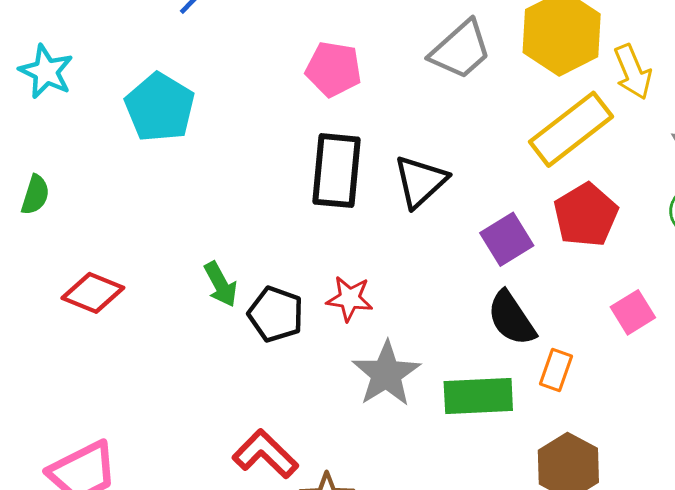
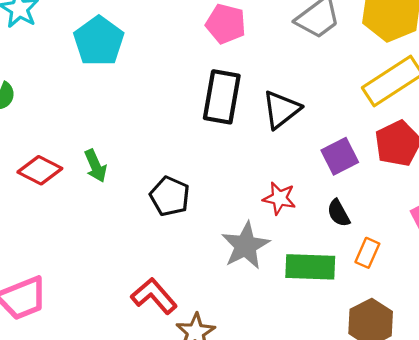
green arrow: (221, 284) -> (96, 166), moved
red star: (350, 299) -> (279, 198), moved
black semicircle: (511, 318) -> (339, 213), size x0.7

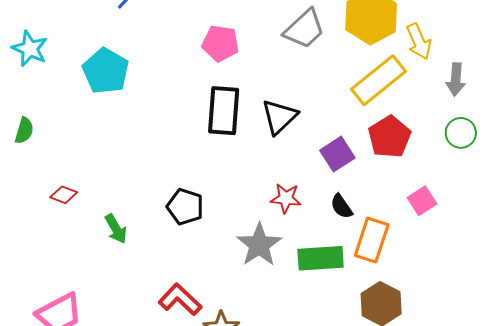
green arrow: (96, 166) -> (116, 229), moved
red diamond: (40, 170) -> (64, 195), size x0.7
orange rectangle: (367, 253) -> (372, 240), size x1.6

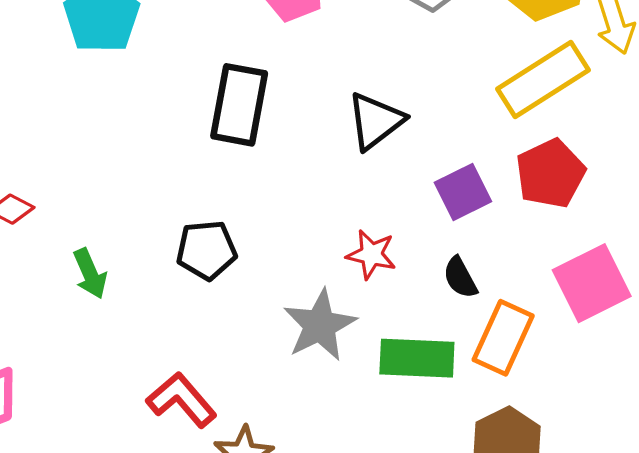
black rectangle: (224, 111) -> (239, 105), moved
pink square: (422, 201) -> (592, 283), size x1.6
black pentagon: (185, 207) -> (206, 250), turned -30

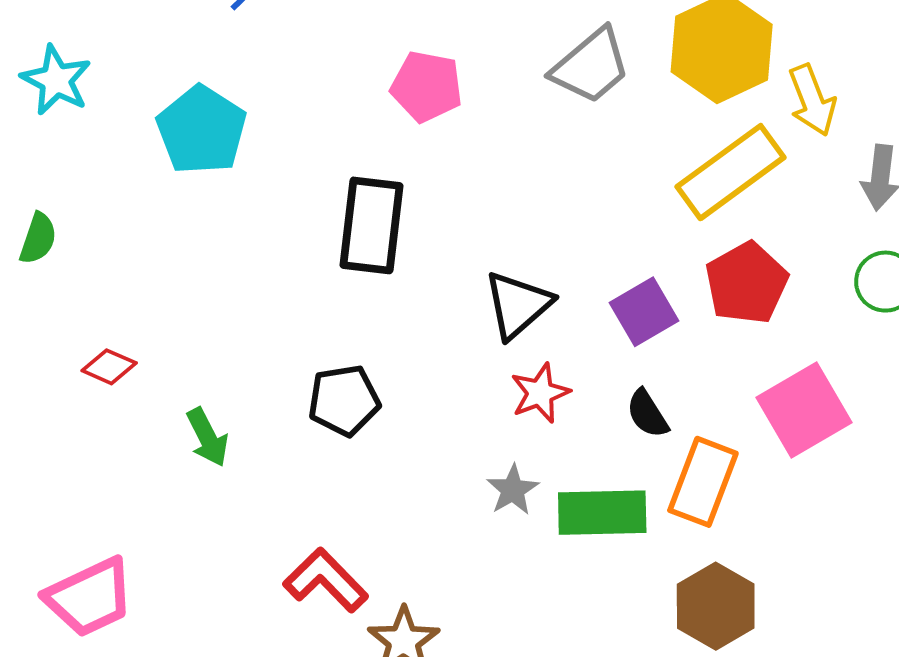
black triangle: (375, 121) -> (518, 305), moved
red star: (371, 254) -> (540, 393), turned -30
gray star: (320, 325) -> (513, 490), moved, size x0.6

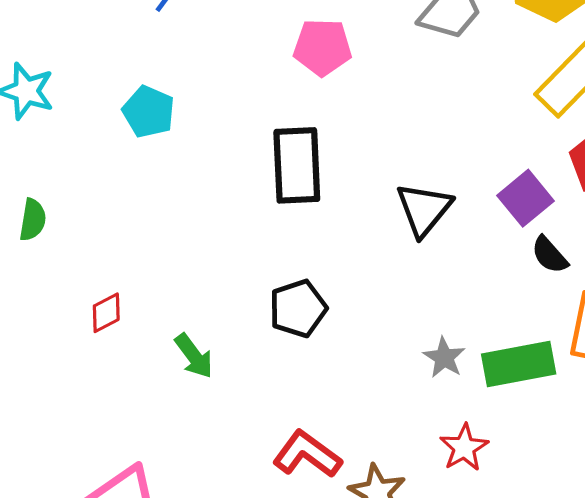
cyan pentagon: (201, 130) -> (149, 112), size x0.7
red diamond: (109, 367) -> (106, 313), turned -42
red star: (540, 393) -> (464, 448), moved
black semicircle: (647, 414) -> (550, 255), moved

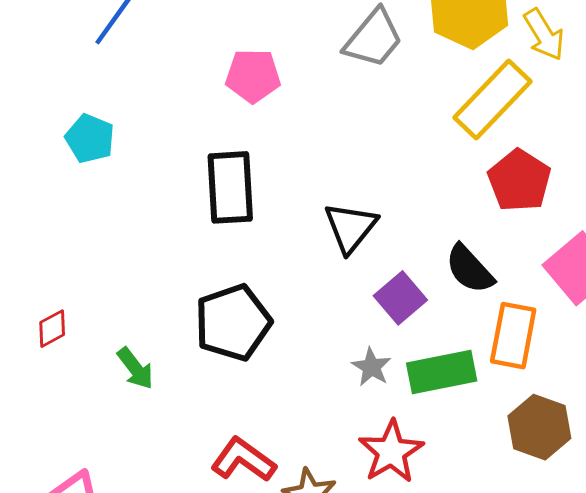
purple square: (526, 198) -> (400, 298), moved
black semicircle: (550, 255) -> (470, 269), size x1.4
black pentagon: (298, 309) -> (233, 322), size x1.4
red star: (464, 448) -> (391, 452), size x1.4

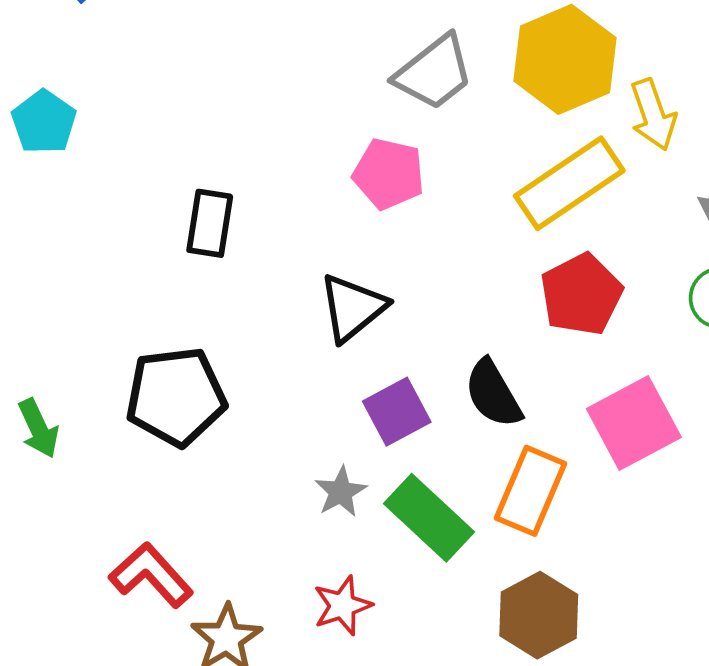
pink pentagon: (253, 76) -> (389, 174), moved
black rectangle: (230, 187) -> (210, 223), size x0.7
green rectangle: (442, 372) -> (429, 518), turned 42
red star: (391, 452) -> (342, 606), size x0.7

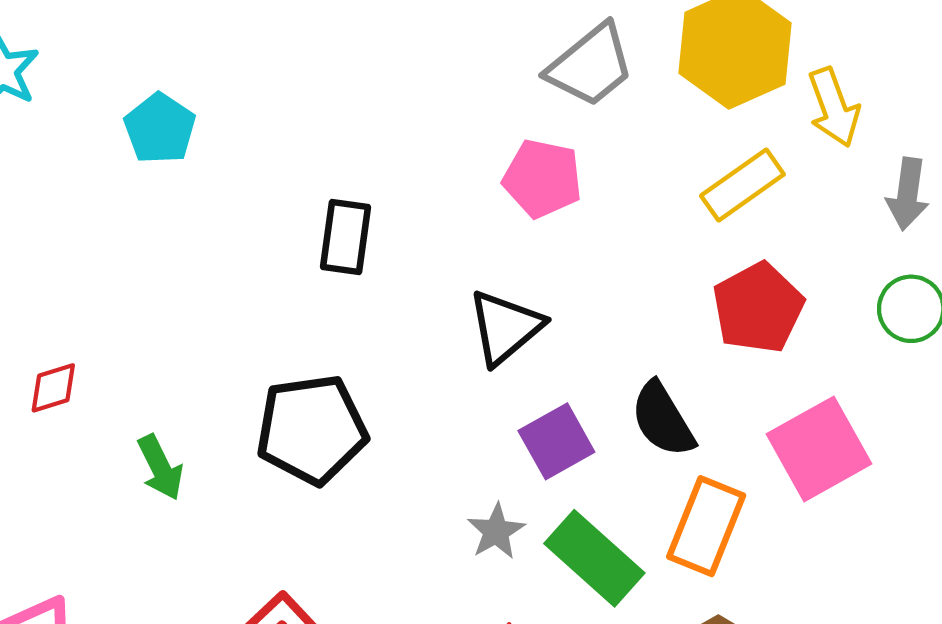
yellow rectangle: (569, 183) -> (742, 185), size x0.7

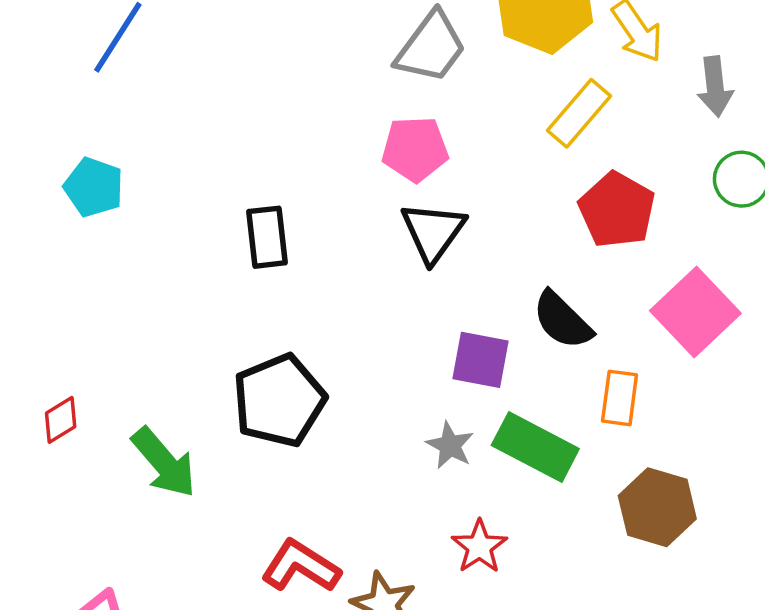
black triangle: (505, 327) -> (433, 232), moved
purple square: (556, 441) -> (480, 360), turned -36
green arrow: (160, 468) -> (164, 463), size x1.4
orange rectangle: (706, 526) -> (620, 398), size x0.7

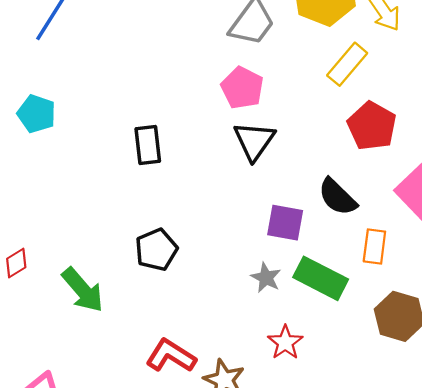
pink pentagon: (415, 149) -> (242, 88), turned 30
black pentagon: (279, 400) -> (156, 250), size x0.7

